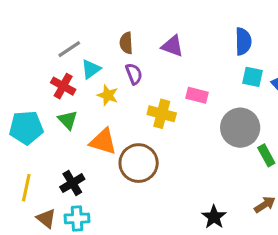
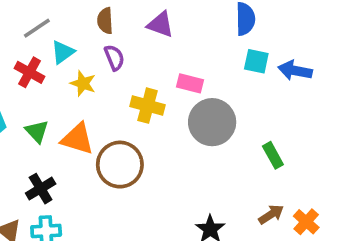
green triangle: (68, 120) -> (37, 131), moved
gray circle: (240, 128) -> (212, 122), moved

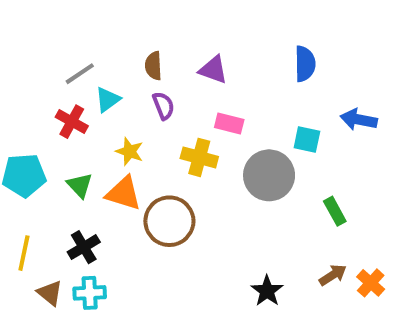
cyan square: (256, 61) -> (307, 139), moved
yellow star: (83, 83) -> (130, 151), moved
pink rectangle: (190, 83) -> (229, 124), moved

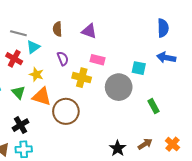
blue semicircle: (305, 64) -> (163, 28), moved
gray line: (80, 74) -> (18, 33), turned 49
purple semicircle: (163, 106) -> (63, 59), moved
yellow star: (130, 151) -> (36, 74), moved
brown arrow: (333, 275) -> (145, 144), moved

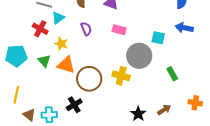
yellow cross: (82, 78) -> (121, 76), moved
black cross: (21, 125) -> (74, 105), moved
orange cross: (172, 144) -> (195, 103), moved, turned -32

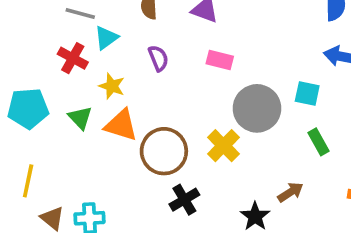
cyan square: (158, 38) -> (307, 93), moved
yellow cross: (121, 76) -> (223, 146), turned 30
black cross: (74, 105) -> (184, 200), moved
brown arrow: (164, 110) -> (290, 192), moved

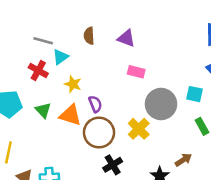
purple semicircle: (158, 58) -> (95, 104), moved
yellow star: (112, 86) -> (73, 84), moved

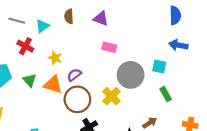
gray line: (43, 41) -> (17, 21), moved
cyan triangle: (61, 57) -> (42, 26), moved
purple semicircle: (95, 104) -> (74, 75), turned -104

